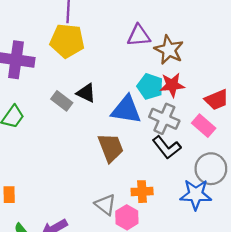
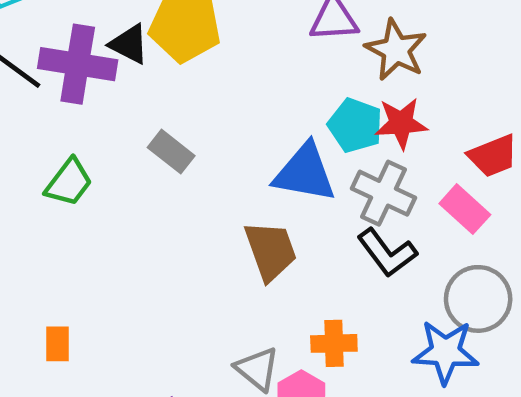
black triangle: (86, 93) -> (129, 44), moved

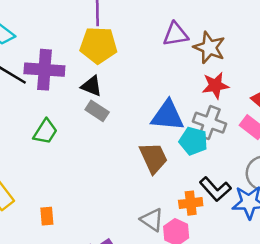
black triangle: (129, 44) -> (91, 86), moved
cyan pentagon: (355, 125) -> (193, 141), moved
black L-shape: (387, 253) -> (215, 189), moved

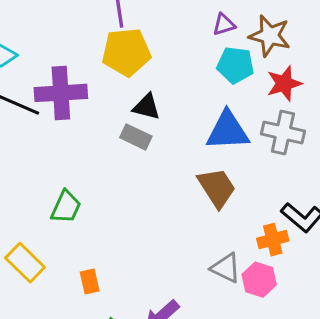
purple triangle: (176, 34) -> (224, 25), size x0.7
black triangle: (91, 86) -> (147, 107), moved
green trapezoid: (45, 132) -> (66, 207), moved
cyan pentagon: (193, 141) -> (235, 65), moved

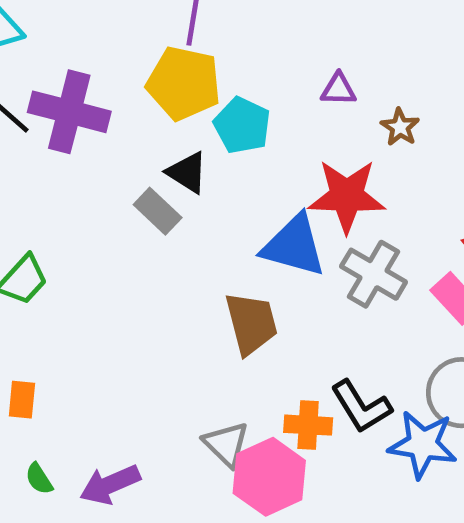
brown star: (270, 36) -> (400, 127), size x0.6
cyan pentagon: (235, 65) -> (242, 125), moved
red star: (284, 84) -> (347, 196), moved, size x1.4
pink hexagon: (259, 280) -> (269, 477), size x1.4

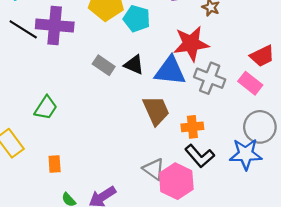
black triangle: (187, 172) -> (134, 65), moved
black L-shape: (361, 407) -> (200, 156), moved
orange cross: (308, 425) -> (192, 127), moved

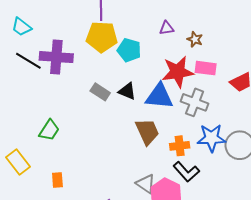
pink rectangle: (250, 83) -> (206, 68), moved, turned -30
blue star: (246, 154) -> (211, 138), moved

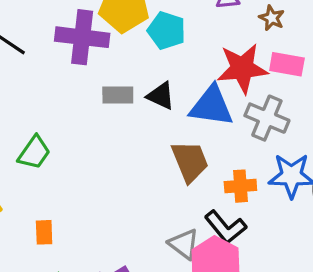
purple cross: (56, 57) -> (82, 37), moved
gray rectangle: (100, 92) -> (118, 95), turned -36
black L-shape: (186, 172) -> (225, 227), moved

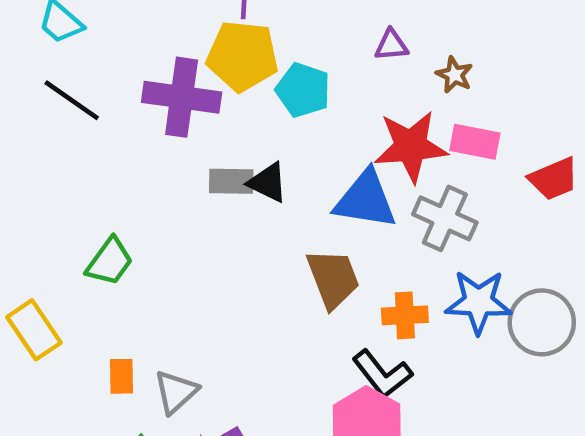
black triangle: (161, 96) -> (268, 183), moved
gray triangle: (184, 244) -> (176, 392), moved, turned 40

